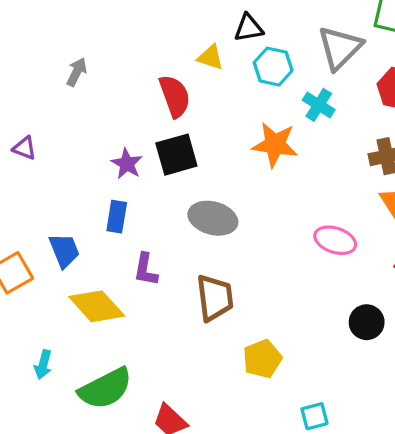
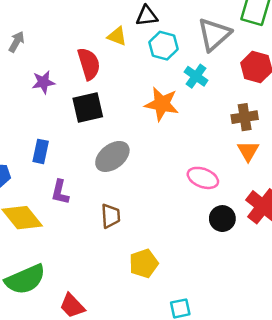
purple star: (127, 164) -> (43, 82), moved, turned 30
gray ellipse: (213, 218) -> (112, 156), turned -56
brown trapezoid: (215, 298) -> (111, 216), size x0.7
black circle: (367, 322) -> (222, 219), moved

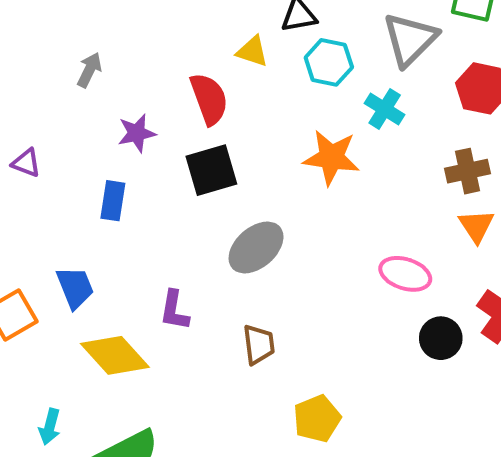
blue rectangle: (41, 151) -> (113, 201), moved

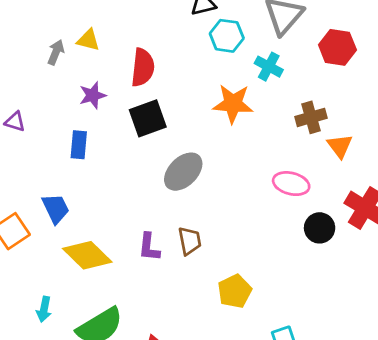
yellow triangle: (252, 51) -> (88, 40), moved
red semicircle: (209, 99) -> (143, 67), turned 30
brown cross: (468, 171) -> (311, 117), moved
purple L-shape: (174, 310) -> (149, 247), moved

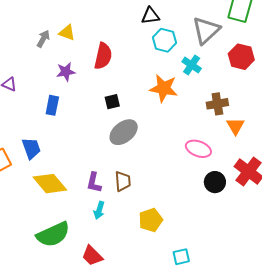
black square: (148, 118) -> (112, 102), moved, size x0.6
cyan arrow: (44, 309) -> (99, 210), moved

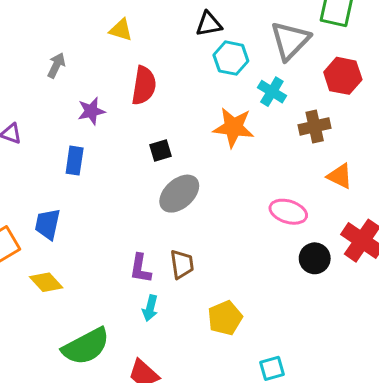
yellow triangle: (67, 33) -> (121, 30), moved
brown cross: (217, 104) -> (315, 126), moved
orange triangle: (235, 126) -> (340, 176), turned -30
blue trapezoid: (31, 148) -> (48, 224), turned -145
yellow diamond: (50, 184) -> (46, 282), moved, size x0.7

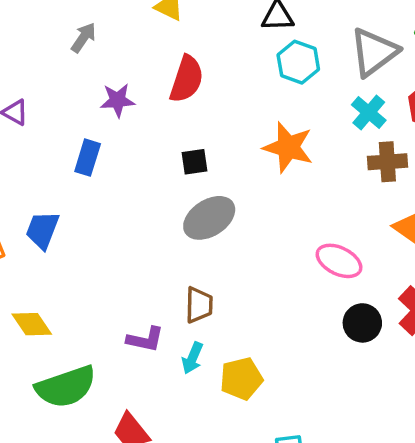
cyan cross: (272, 92) -> (369, 113), moved
purple L-shape: (140, 268) -> (145, 339), moved, turned -96
yellow diamond: (46, 282) -> (32, 324), moved
cyan arrow: (150, 308) -> (192, 358), moved

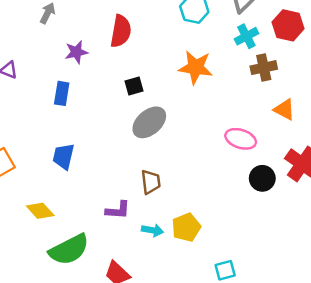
cyan cross: (369, 113) -> (246, 36), turned 30
blue trapezoid: (42, 230) -> (63, 156), moved
cyan arrow: (192, 358) -> (152, 230), moved, turned -95

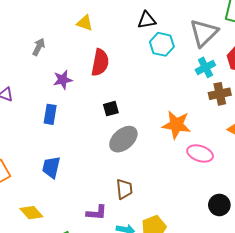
orange star: (196, 67) -> (176, 125), moved
black circle: (262, 178) -> (219, 205), moved

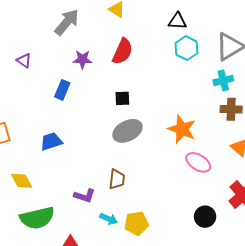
gray arrow: (39, 47) -> (67, 22), size x1.6
blue trapezoid: (51, 167) -> (51, 141), turned 45

